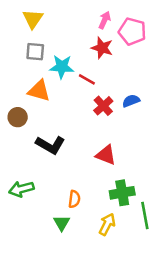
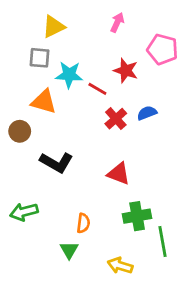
yellow triangle: (33, 19) -> (54, 27), moved, turned 30
pink pentagon: (132, 31) -> (162, 49), moved
red star: (102, 48) -> (126, 70), moved
yellow arrow: (107, 224) -> (120, 266), moved, turned -100

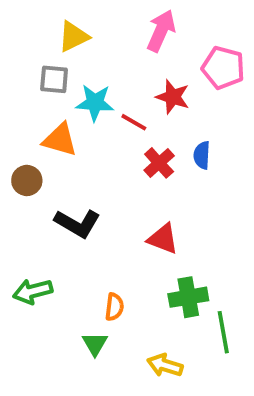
pink arrow: (117, 22) -> (161, 31), size x1.5
blue semicircle: (147, 113) -> (202, 155), turned -66

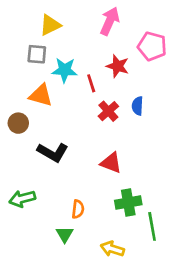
red line: (134, 122) -> (91, 83), turned 42

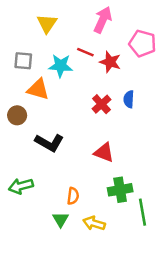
yellow triangle: (50, 25) -> (47, 24), turned -30
gray square: (37, 54) -> (23, 61), moved
red line: (91, 83) -> (85, 52), moved, turned -49
yellow arrow: (112, 249) -> (94, 223), moved

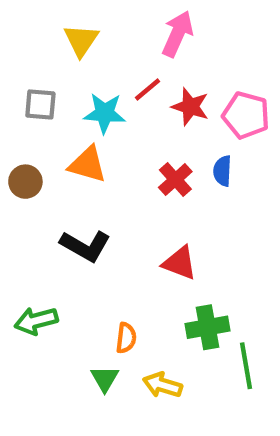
pink pentagon: (142, 43) -> (246, 115), moved
red line: (85, 52) -> (147, 90), turned -63
orange triangle: (38, 89) -> (88, 164), moved
brown circle: (17, 115) -> (25, 182), moved

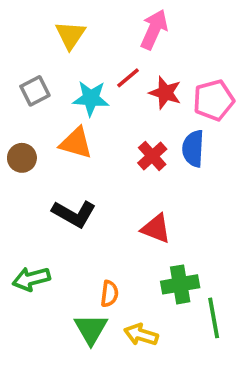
gray square: (40, 104) -> (35, 91), turned -32
pink pentagon: (246, 115) -> (214, 100), turned -30
blue semicircle: (222, 171) -> (193, 149), size x1.4
green triangle: (105, 379) -> (91, 329), size x1.4

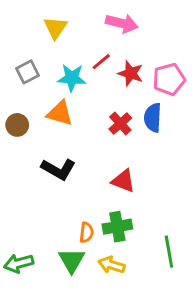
pink arrow: (154, 29) -> (122, 23), turned 80
green arrow: (31, 279) -> (19, 263), moved
green cross: (180, 284) -> (117, 227), moved

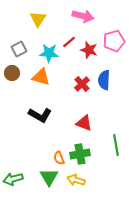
pink pentagon: (169, 79) -> (114, 41), moved
brown circle: (17, 125) -> (12, 73), moved
orange semicircle: (86, 232) -> (59, 158), turned 152
green line: (169, 252) -> (116, 145), moved

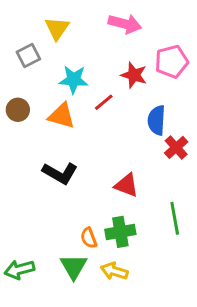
red line: (69, 42) -> (104, 102), moved
gray square: (19, 49) -> (28, 55), moved
red cross: (82, 84) -> (176, 147), moved

